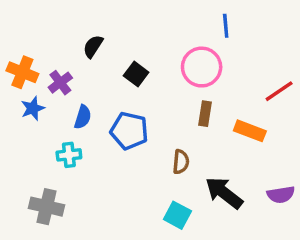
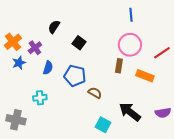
pink circle: (202, 67) -> (130, 45), moved
orange cross: (22, 72) -> (13, 42), turned 30
cyan cross: (69, 155) -> (40, 98), moved
brown semicircle: (181, 162) -> (95, 93), moved, turned -64
gray cross: (47, 207) -> (16, 120), moved

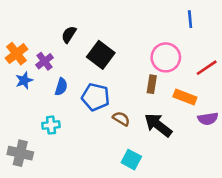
blue line: (131, 15) -> (190, 19), moved
black square: (79, 43) -> (101, 55), size x1.5
black arrow: (130, 112) -> (158, 125), moved
purple semicircle: (163, 113) -> (208, 119), moved

